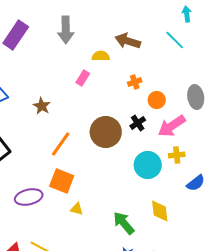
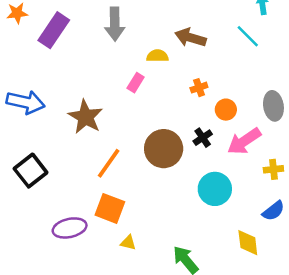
brown star: (42, 106) -> (85, 117), size x1.6
yellow cross: (177, 155) -> (273, 169), moved
yellow diamond: (160, 211) -> (248, 243), moved

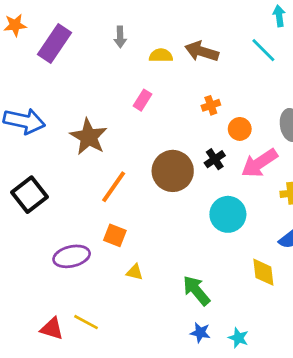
gray arrow: (115, 24) -> (120, 37), size x0.6
yellow semicircle: (157, 56) -> (161, 55), moved
orange square: (110, 208) -> (115, 235), size x0.7

